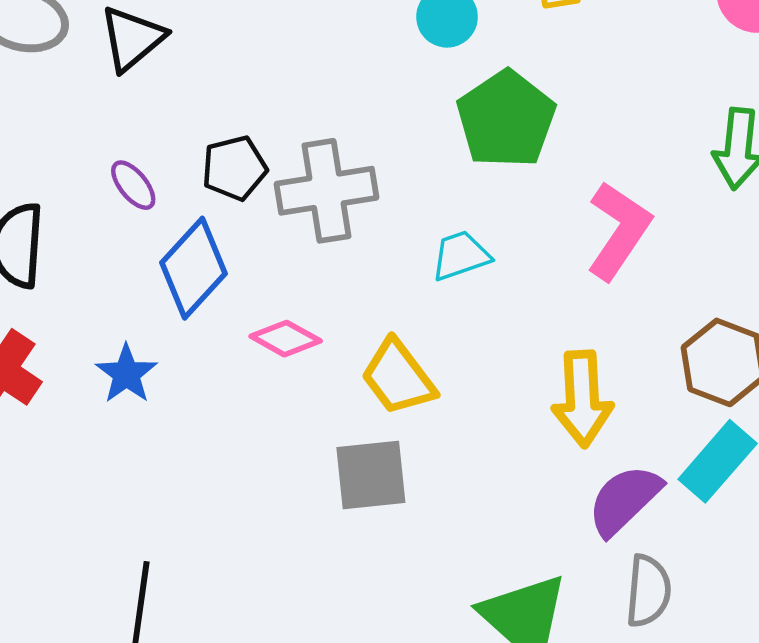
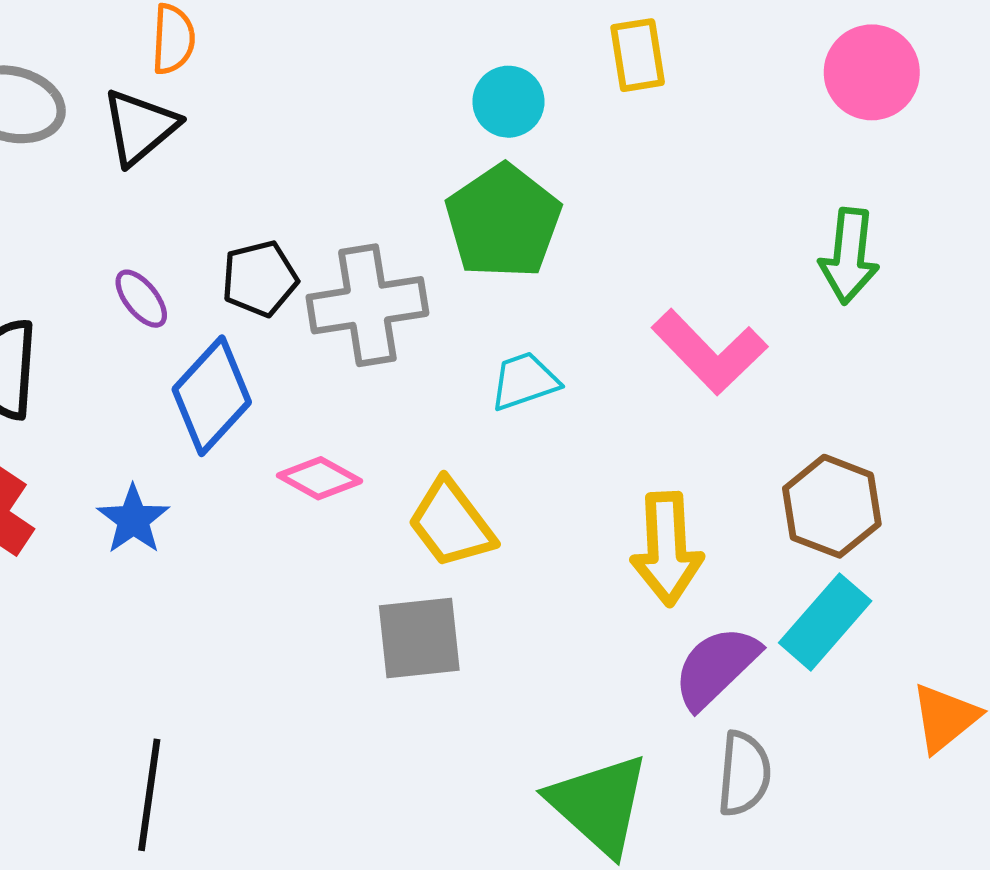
green pentagon: (506, 119) -> (503, 221), moved
pink L-shape: (619, 231) -> (709, 352), turned 102

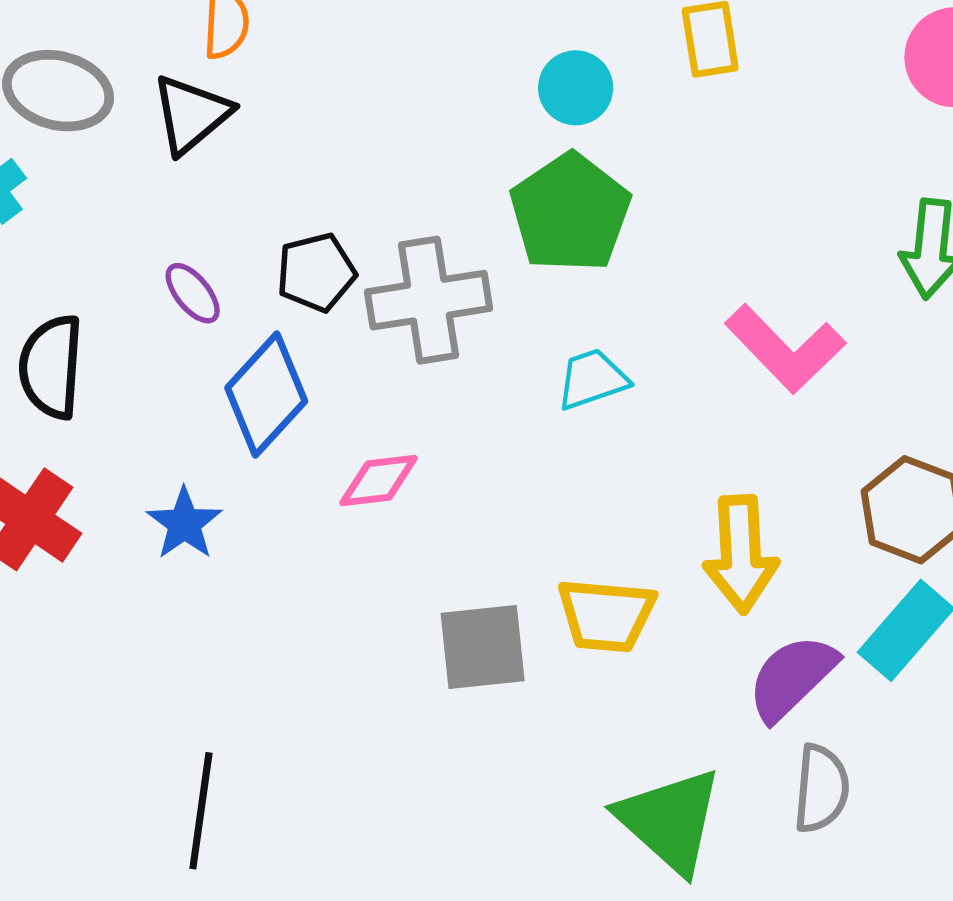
pink diamond: (320, 478) -> (379, 481), turned -36
yellow trapezoid: (451, 523) -> (606, 615), moved, turned -48

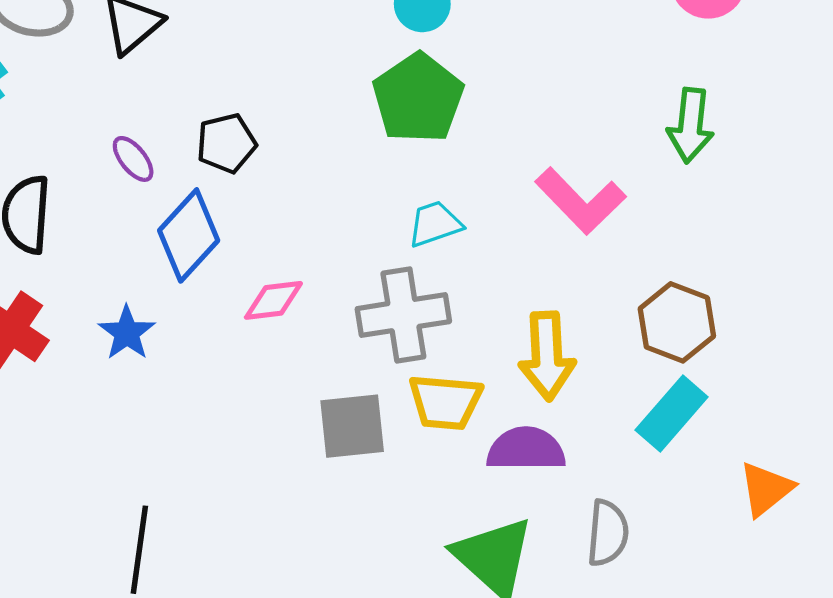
gray cross: (429, 300) -> (403, 315), moved
purple semicircle: (792, 678) -> (526, 449), moved, turned 44

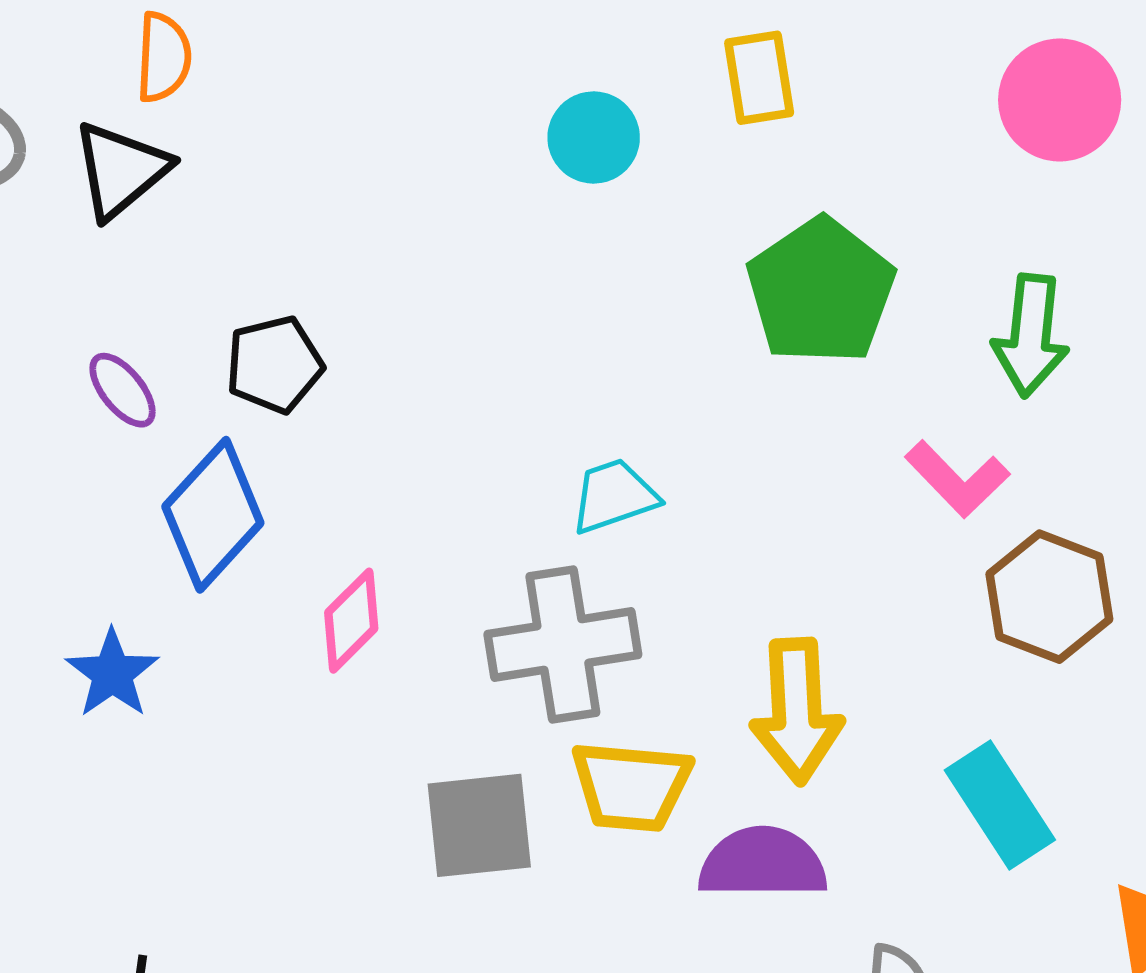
green pentagon: (418, 98) -> (821, 291), moved
pink L-shape: (580, 201) -> (957, 479), moved, size x0.7
pink diamond: (273, 300) -> (351, 621), turned -38
brown hexagon: (677, 322) -> (1049, 597), moved
cyan rectangle: (672, 414) -> (1000, 805), turned -74

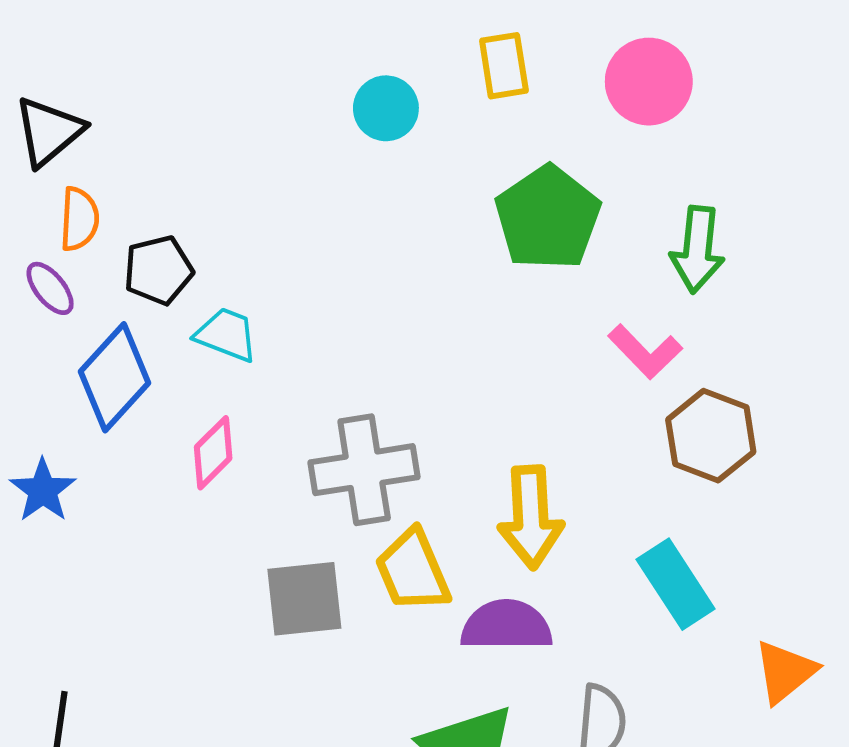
orange semicircle: (163, 57) -> (79, 219), moved
pink circle: (1060, 100) -> (649, 82), moved
cyan trapezoid: (614, 496) -> (226, 335), moved, turned 40
yellow trapezoid: (631, 786) -> (413, 571), turned 62

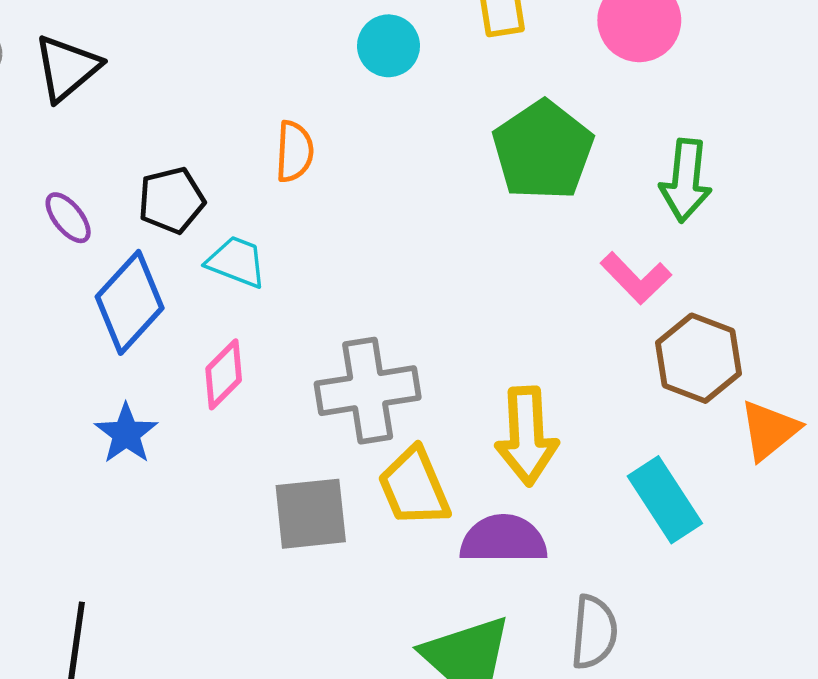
orange semicircle: (79, 219) -> (294, 151), moved
blue star: (43, 490) -> (126, 434), moved
orange triangle: (785, 672) -> (769, 430), moved

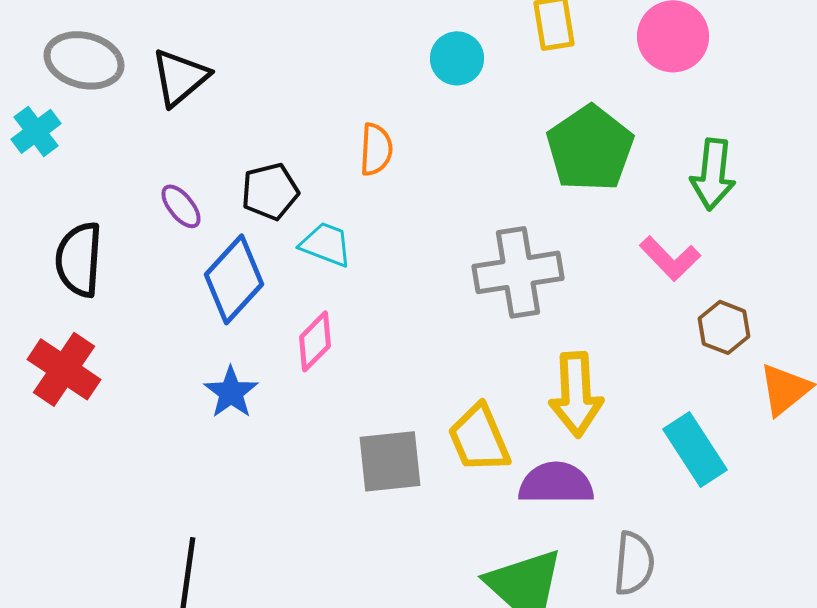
brown hexagon: (698, 358) -> (724, 327), size x0.7
gray cross: (368, 391) -> (518, 272), moved

